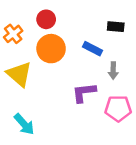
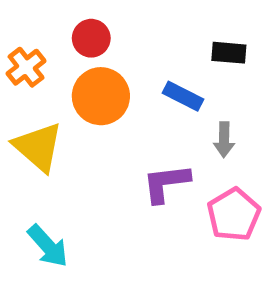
pink pentagon: (118, 108) -> (234, 215), turned -30

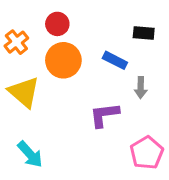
pink pentagon: (234, 215) -> (147, 153), moved

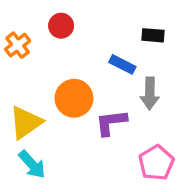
orange circle: (63, 60) -> (74, 98), moved
gray arrow: (141, 88) -> (150, 93), size x1.4
yellow triangle: (24, 92) -> (26, 122), moved, turned 44

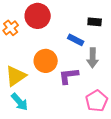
red circle: (61, 26) -> (38, 16), size x1.6

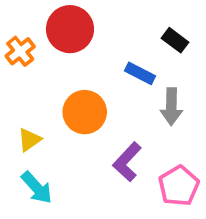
black rectangle: (95, 22) -> (175, 40), turned 32
yellow triangle: (16, 76) -> (29, 140), size x0.6
purple L-shape: (69, 76) -> (127, 162), moved, turned -40

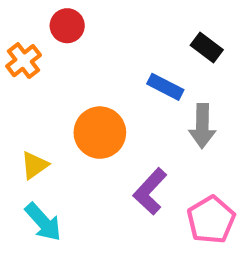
red circle: (70, 29) -> (67, 26), moved, size x0.6

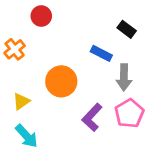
orange cross: (24, 61) -> (15, 49), moved
pink pentagon: (211, 220) -> (129, 113), moved

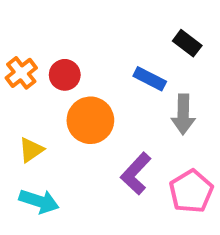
red circle: (41, 16) -> (65, 75), moved
pink pentagon: (129, 113) -> (191, 191), moved
cyan arrow: (27, 136) -> (39, 201), turned -30

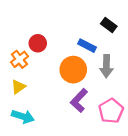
orange cross: (21, 73) -> (19, 59), moved
orange circle: (90, 120) -> (73, 70), moved

